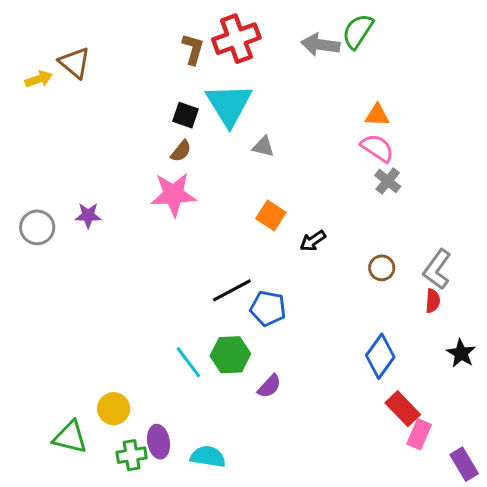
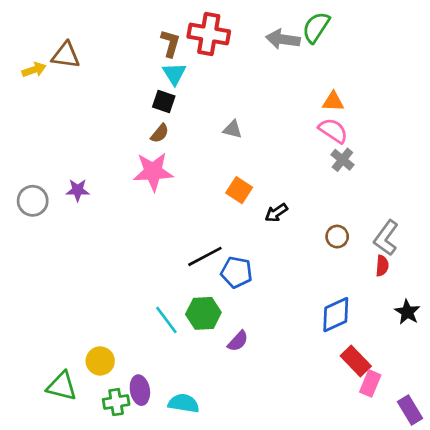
red cross: (236, 39) -> (209, 34), turned 30
brown triangle: (75, 63) -> (66, 55), turned -32
cyan triangle: (229, 105) -> (174, 74), moved, size x0.6
blue diamond: (380, 356) -> (336, 315), turned 30

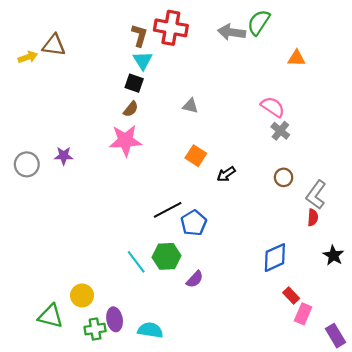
orange triangle: (333, 102) -> (297, 58), moved
brown circle: (337, 237) -> (284, 177), moved
blue pentagon: (237, 272) -> (194, 223), turned 30
red rectangle: (356, 361) -> (291, 295), size x0.7

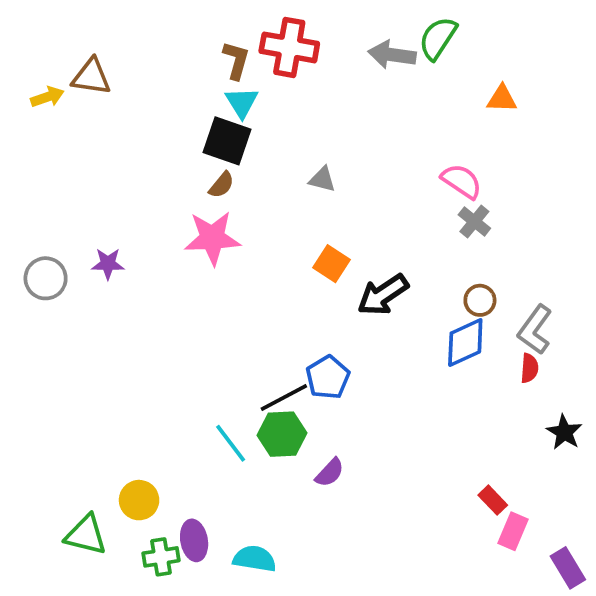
black square: (134, 83) -> (227, 141), size x1.5
black arrow: (226, 174) -> (383, 295), size x1.6
black line: (168, 210) -> (284, 397), moved
blue diamond: (275, 258) -> (465, 342), moved

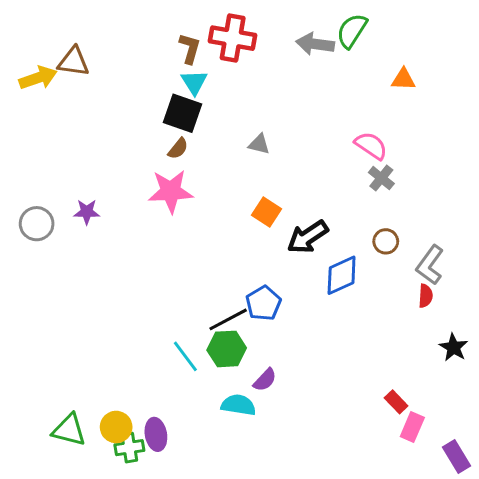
yellow arrow: (47, 97) -> (38, 78), size x1.4
blue diamond: (465, 342) -> (342, 275), moved
yellow circle: (139, 500) -> (116, 427), moved
cyan semicircle: (255, 559) -> (238, 405), moved

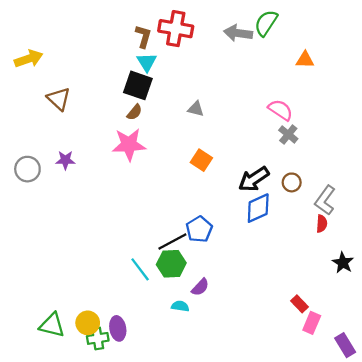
brown triangle: (73, 62) -> (59, 99), moved, turned 35
black arrow: (308, 237) -> (254, 179), moved
cyan semicircle: (238, 405) -> (180, 306), size x0.7

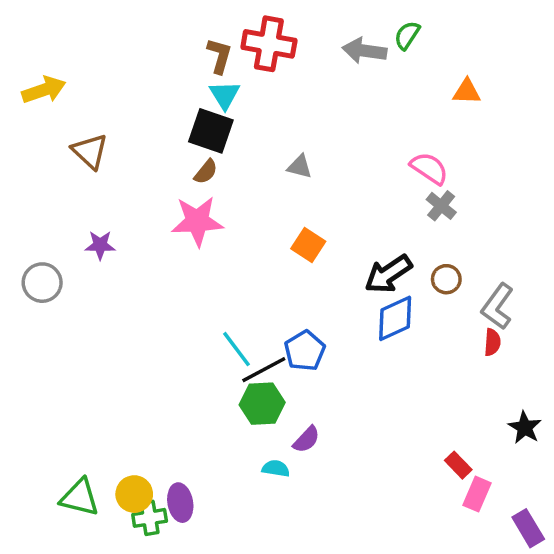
green semicircle: (266, 23) -> (407, 35), size x0.7
gray circle: (27, 169) -> (42, 283), moved
black star: (343, 263) -> (525, 428), moved
cyan line: (140, 269) -> (237, 349), moved

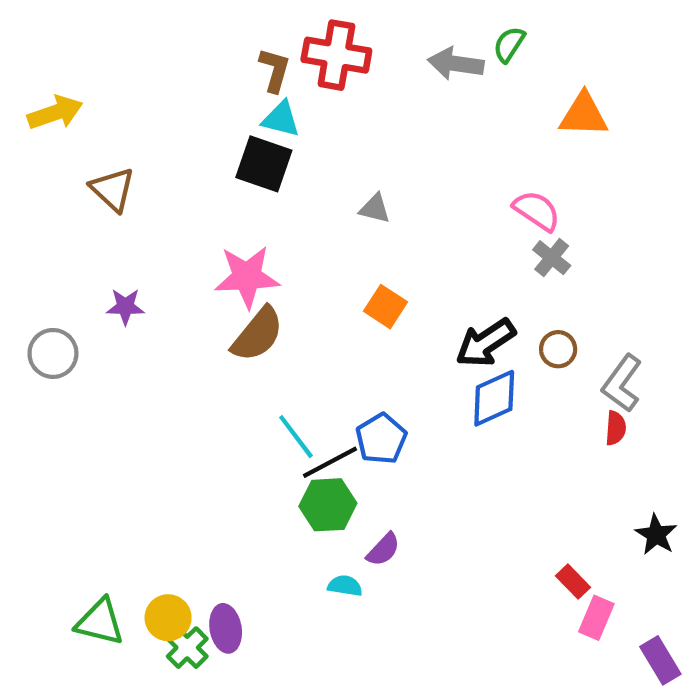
orange triangle: (467, 92) -> (584, 115), size x1.4
cyan triangle: (225, 95) -> (281, 119), turned -44
brown semicircle: (206, 172) -> (258, 334), moved, size x1.8
green cross: (150, 518) -> (187, 648), turned -36

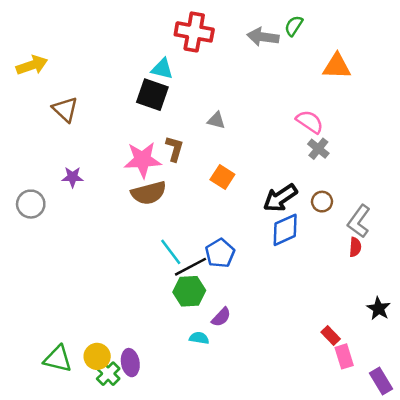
brown L-shape: (275, 70) -> (175, 149), moved
brown semicircle: (258, 334) -> (149, 193), turned 36
pink rectangle: (596, 618) -> (344, 356), turned -40

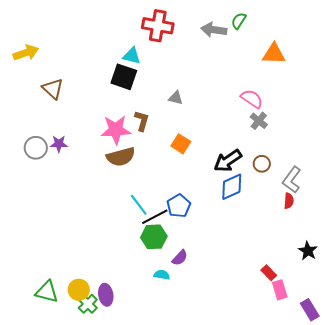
gray circle: (31, 204) -> (36, 148), moved

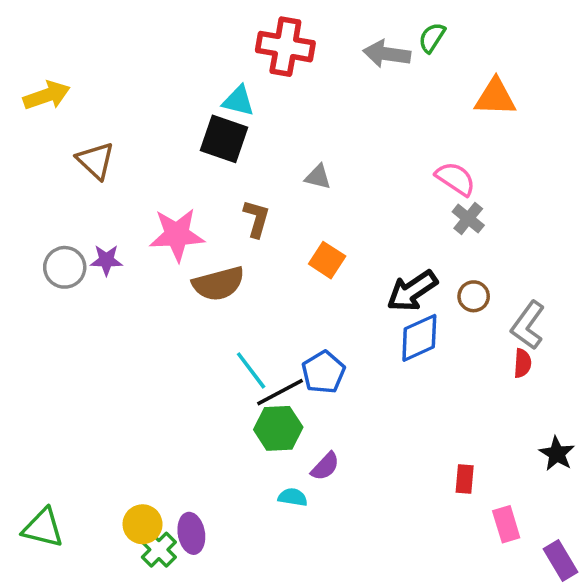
pink star: (116, 130) -> (177, 235), moved
red rectangle: (269, 273) -> (465, 479), moved, turned 49
green triangle: (47, 292) -> (43, 528), moved

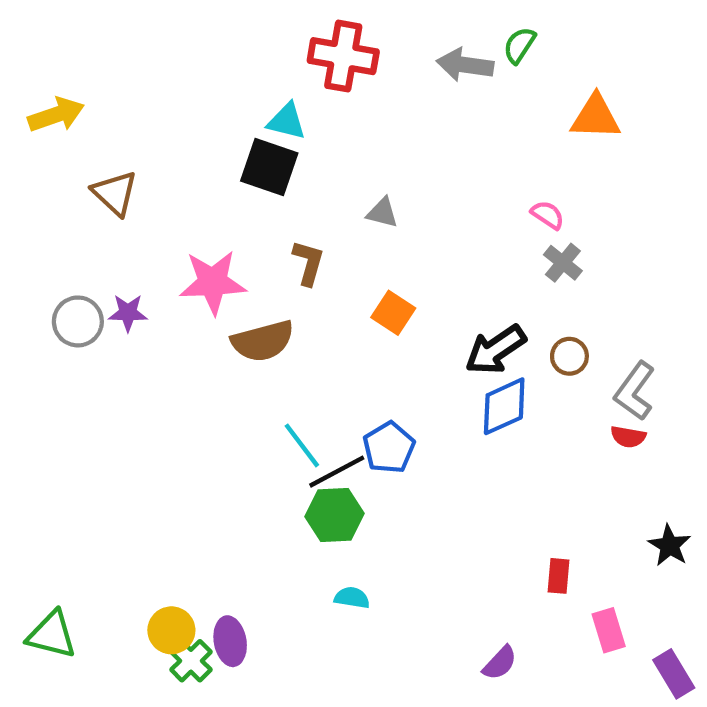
pink semicircle: (456, 179) -> (548, 215), size x0.7
red semicircle: (522, 363) -> (628, 437), turned 96
purple semicircle: (325, 466) -> (500, 663), moved

